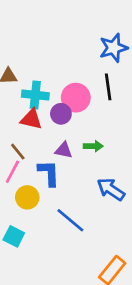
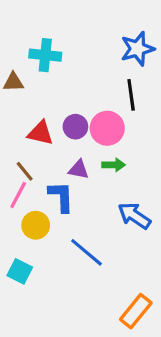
cyan cross: (35, 95) -> (45, 55), moved
pink circle: (76, 98) -> (107, 128), moved

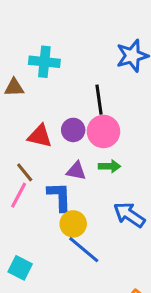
black line: (131, 95) -> (99, 100), moved
yellow circle: (36, 225) -> (73, 224), moved

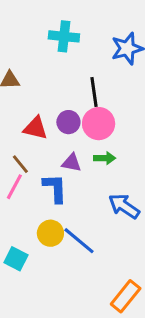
cyan cross: (44, 62) -> (64, 36), moved
yellow circle: (73, 224) -> (50, 233), moved

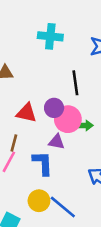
pink circle: (99, 124) -> (68, 119), moved
green arrow: (105, 158) -> (84, 125), moved
brown line: (20, 164) -> (14, 143), turned 54

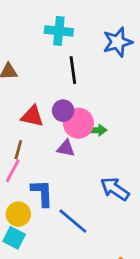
black line: (75, 83) -> (73, 70), moved
blue L-shape: (43, 163) -> (42, 193), moved
yellow circle: (39, 201) -> (18, 214), moved

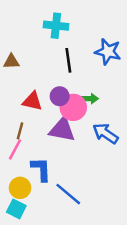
blue star: (118, 42) -> (108, 52), moved, turned 30
green arrow: (97, 130) -> (89, 99), moved
purple triangle: (66, 148) -> (62, 130), size x1.6
blue arrow: (115, 189) -> (105, 133), moved

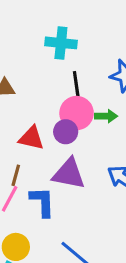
green arrow: (89, 99) -> (106, 116), moved
pink circle: (73, 107) -> (77, 113), moved
blue L-shape: (41, 169) -> (42, 202), moved

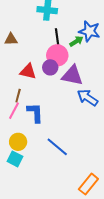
green arrow: (106, 116) -> (76, 41), moved, turned -32
purple triangle: (69, 174) -> (72, 75), moved

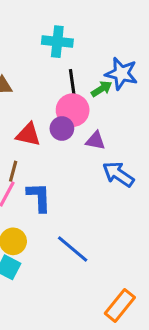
purple triangle: (72, 75) -> (95, 141), size x0.6

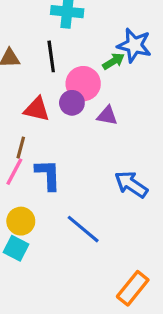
black line: (73, 84) -> (51, 56), moved
blue arrow: (118, 174) -> (131, 184), moved

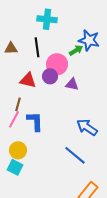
blue line: (83, 229) -> (75, 155), moved

